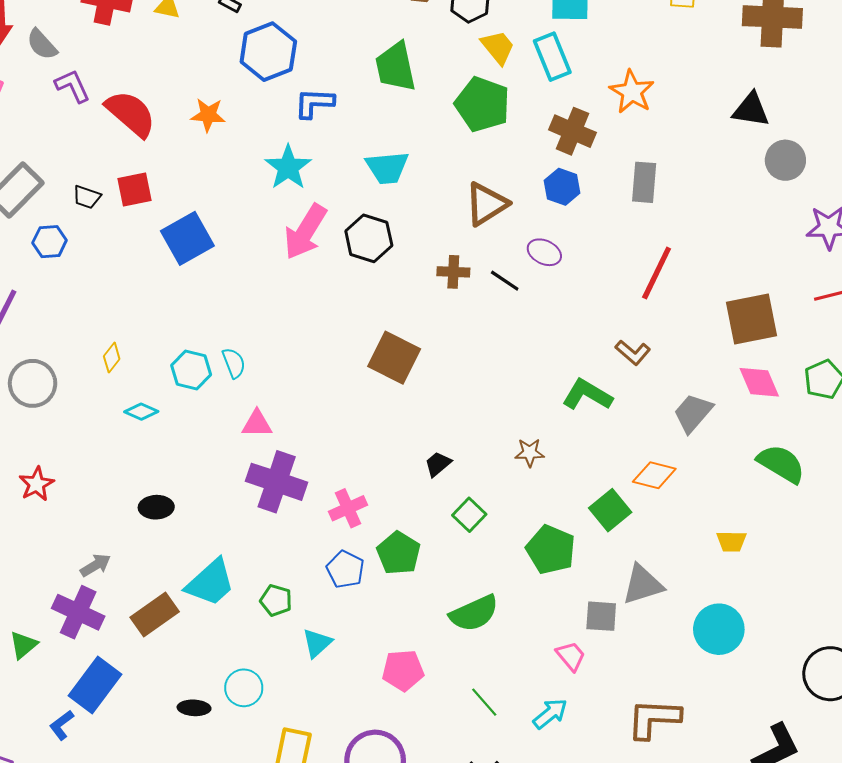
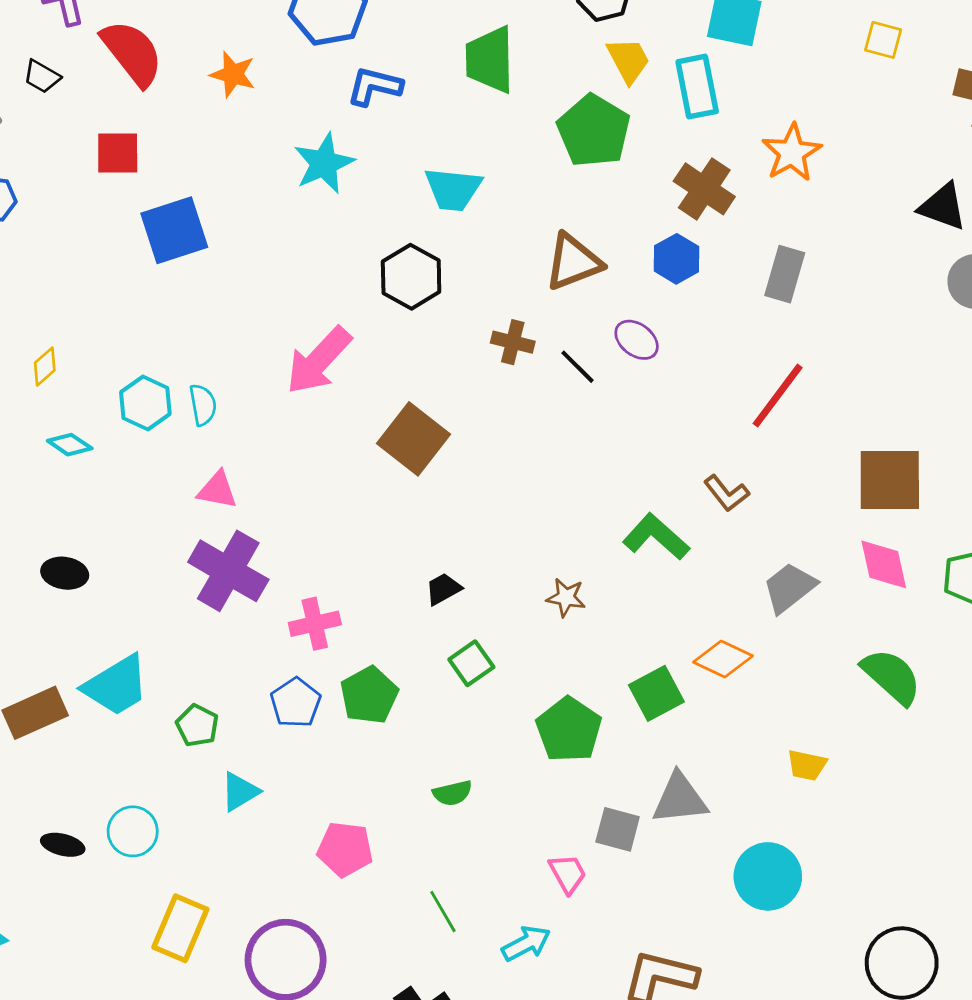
black trapezoid: (87, 197) -> (42, 77), moved
pink arrow: (305, 232) -> (319, 360), moved
green semicircle: (474, 613) -> (452, 793), size x0.6

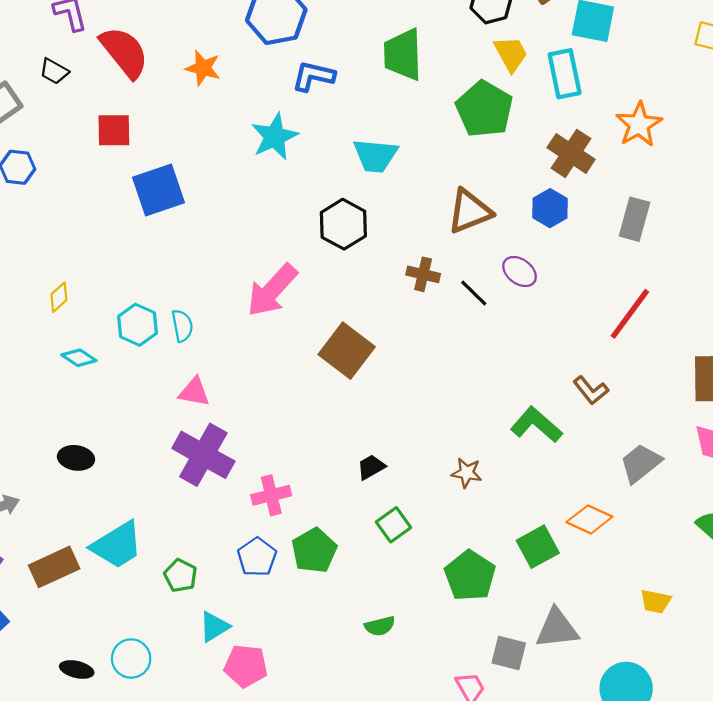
pink pentagon: (345, 849) -> (246, 666), moved

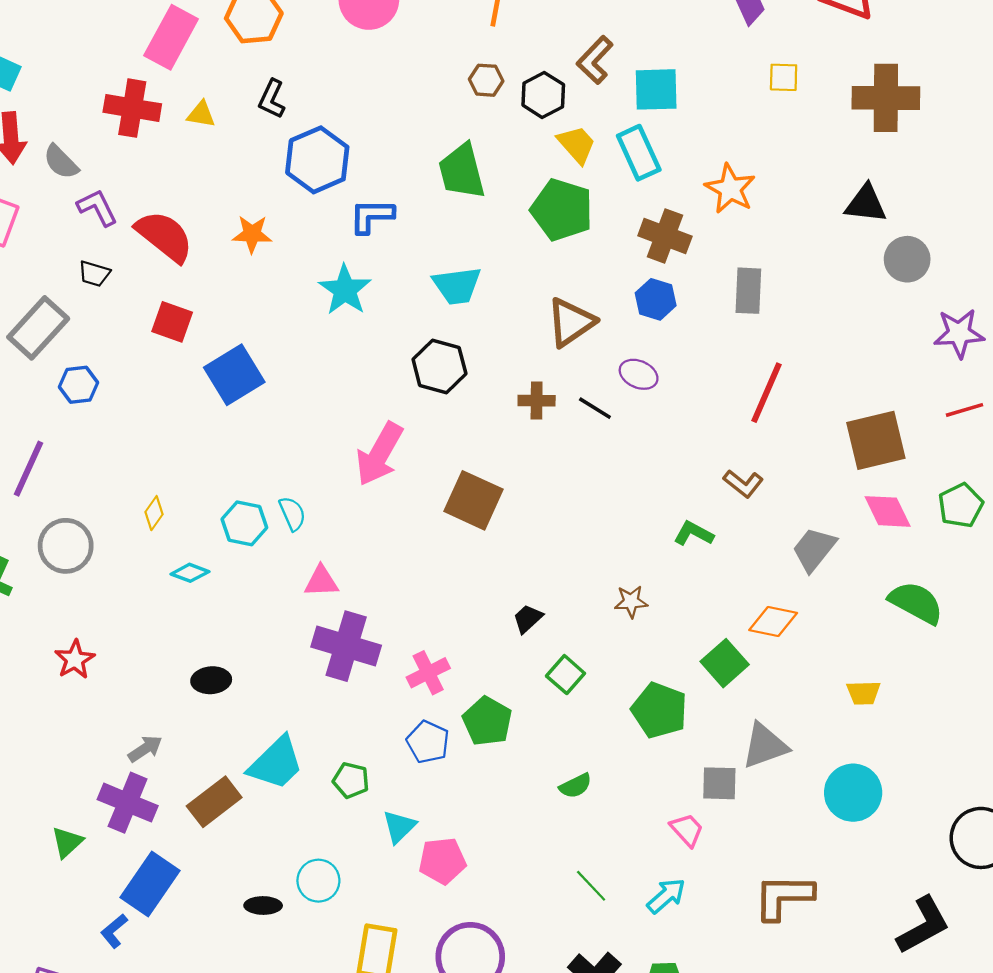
red square: (114, 130) -> (172, 322), turned 33
green L-shape: (536, 425) -> (694, 533), size x0.7

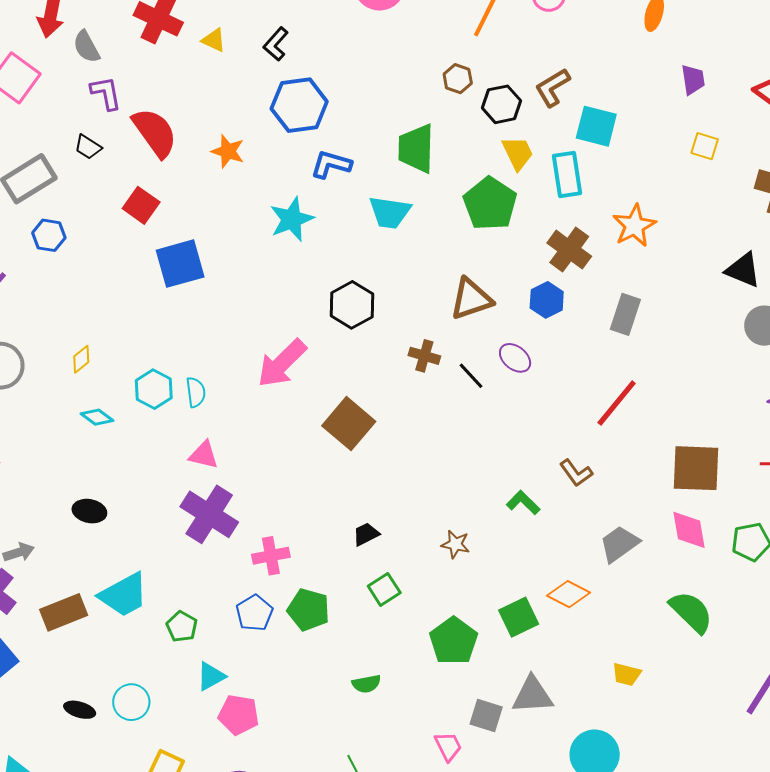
cyan trapezoid: (457, 286) -> (390, 212), moved
green pentagon: (487, 721) -> (308, 610), turned -30

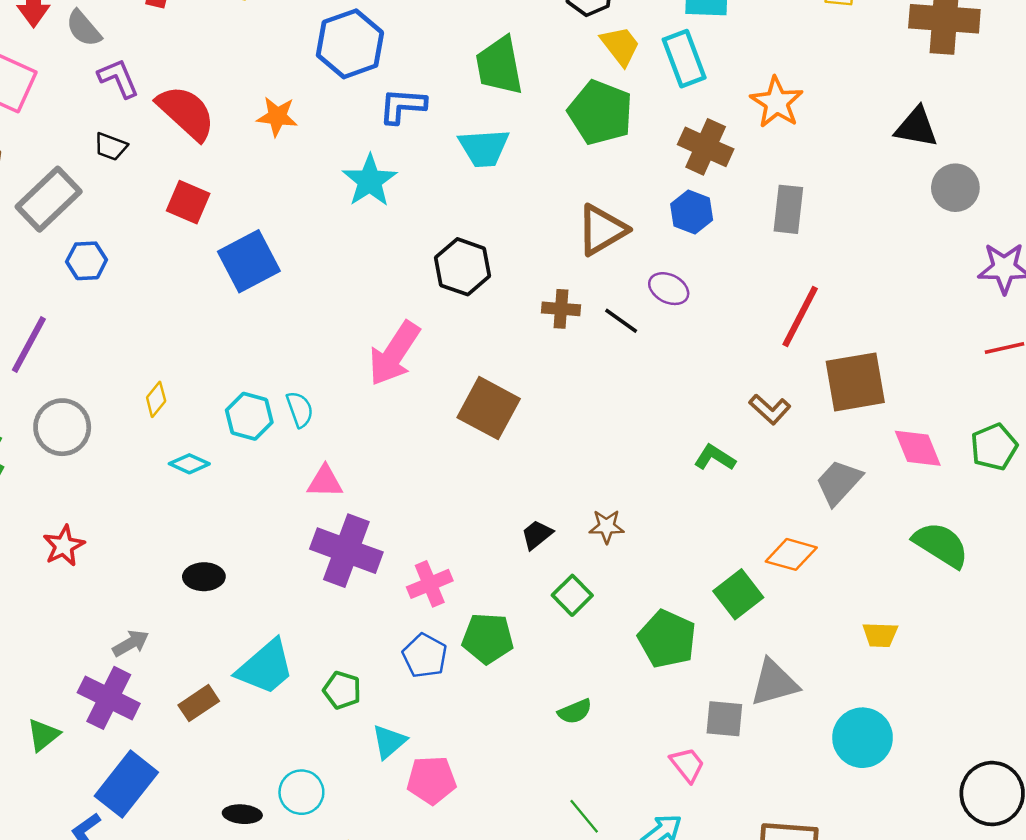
brown square: (696, 468) -> (855, 382), moved
brown star: (455, 544) -> (607, 526), moved
brown rectangle: (64, 612) -> (199, 703), size x0.7

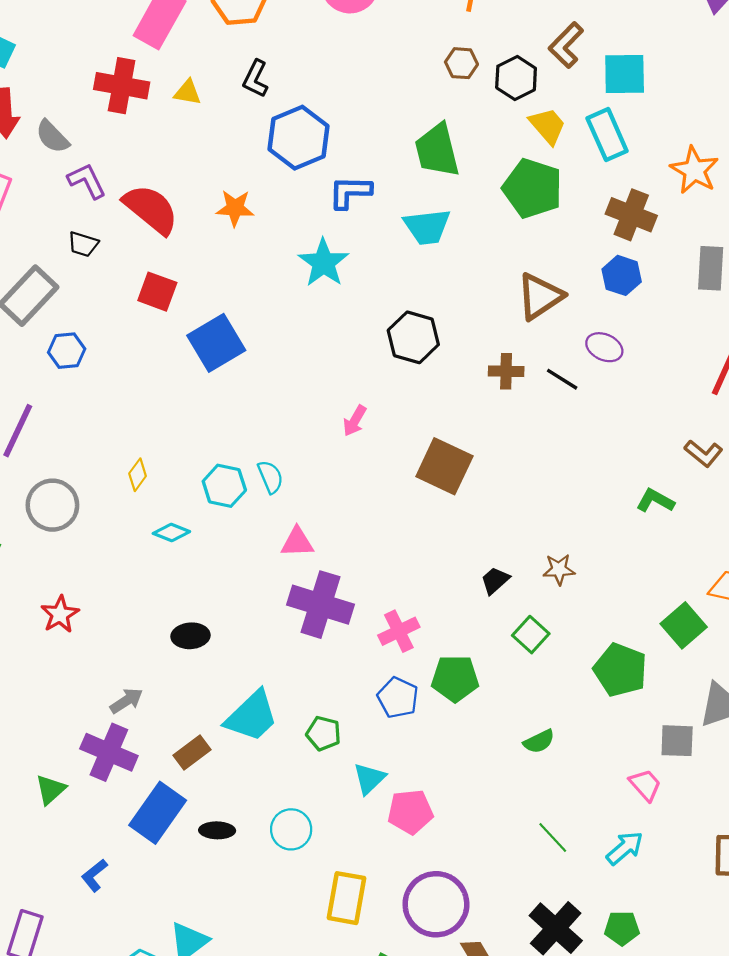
pink arrow: (394, 354) -> (355, 421), size x0.5
blue rectangle: (126, 784) -> (158, 813), moved
black ellipse: (242, 814) -> (217, 830), moved

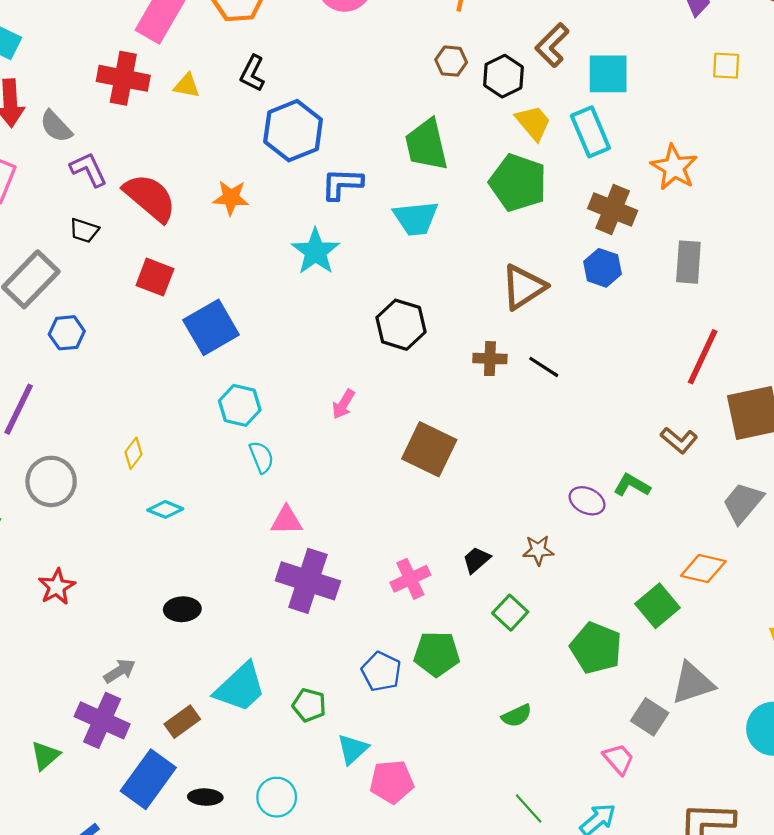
purple ellipse: (604, 347) -> (587, 501), moved
cyan hexagon: (224, 486) -> (240, 405), moved
pink cross: (399, 631) -> (410, 579), moved
gray square: (677, 741) -> (650, 717), turned 30

